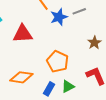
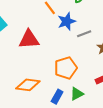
gray line: (79, 11) -> (84, 34), moved
orange pentagon: (58, 62) -> (66, 68), turned 30

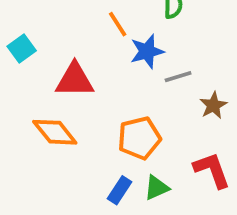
orange diamond: (28, 85) -> (55, 132), moved, turned 40

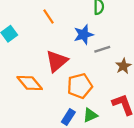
orange line: (118, 24) -> (48, 17), moved
red triangle: (75, 80) -> (57, 61), moved, turned -40

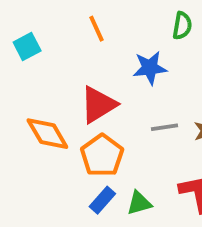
gray line: (102, 49) -> (165, 127), moved
orange pentagon: (80, 86) -> (102, 155), moved, turned -30

